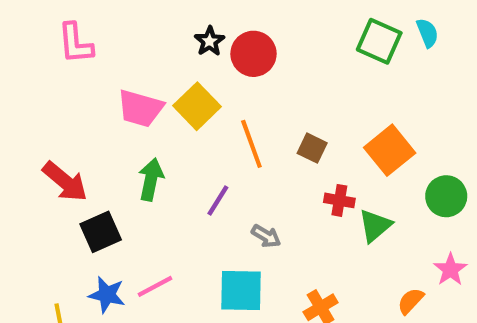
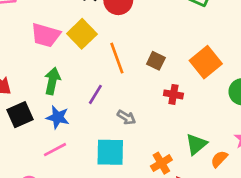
green triangle: (375, 226) -> (196, 144), moved
blue star: (107, 295) -> (58, 117), moved

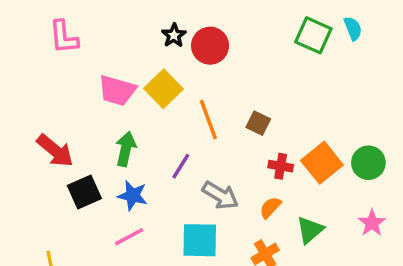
orange square: (206, 62) -> (322, 163), moved
gray arrow: (126, 117) -> (220, 195), size x1.5
orange semicircle: (219, 159) -> (270, 207), moved

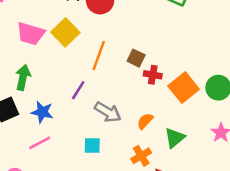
orange line: (208, 120) -> (99, 55), turned 40
green arrow: (126, 149) -> (23, 77), moved
red cross: (281, 166) -> (153, 75), moved
cyan square: (200, 240) -> (92, 145), size x0.6

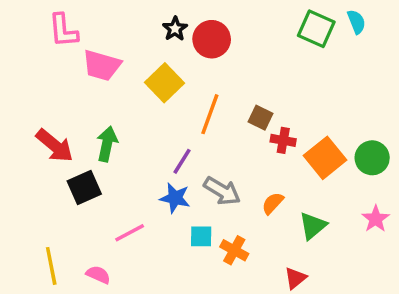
pink trapezoid: (31, 34) -> (102, 65), moved
blue star: (42, 112) -> (175, 198), moved
orange cross: (141, 156) -> (234, 250), moved, turned -30

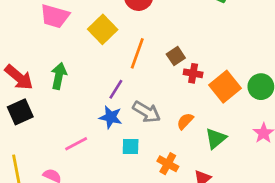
brown square: (260, 118) -> (176, 56), turned 30
black square: (84, 187) -> (20, 112), moved
orange cross: (234, 250) -> (168, 164), moved

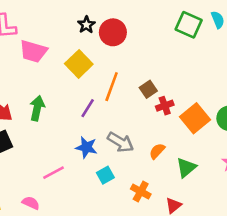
red cross: (193, 73) -> (165, 106), turned -30
purple line: (116, 89) -> (88, 108), moved
cyan square: (131, 146) -> (105, 175), turned -30

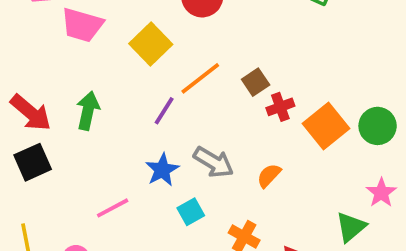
orange line: (112, 87) -> (200, 78), turned 32
blue star: (86, 147) -> (162, 170), turned 30
green triangle: (186, 168) -> (351, 227), moved

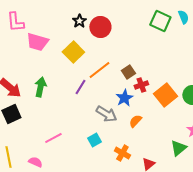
blue star: (162, 170) -> (124, 98), moved

